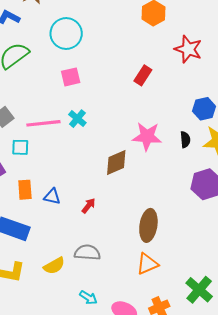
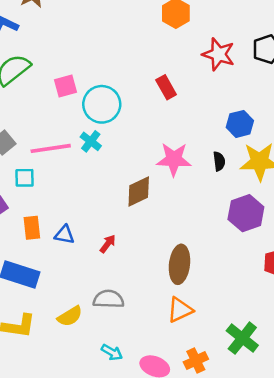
cyan circle: (66, 34) -> (102, 104), moved
red rectangle: (143, 75) -> (166, 87), turned -60
pink square: (71, 77) -> (65, 86), moved

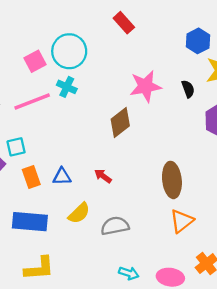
pink square: (65, 86) -> (35, 61), moved
black semicircle: (219, 161) -> (188, 89), moved
cyan square: (24, 178) -> (16, 147), moved
red arrow: (108, 244) -> (103, 176), turned -78
yellow semicircle: (70, 316) -> (79, 213), moved

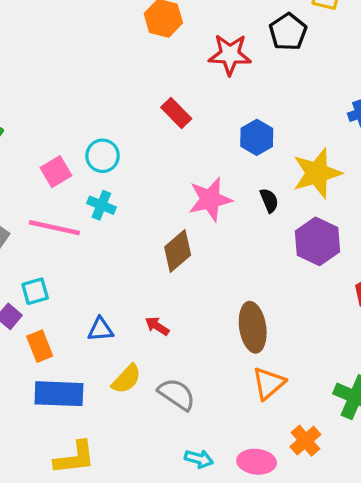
blue hexagon: (198, 41) -> (257, 137), moved
cyan circle: (69, 51) -> (103, 156), size x0.7
pink line: (32, 102) -> (54, 228), turned 36
orange rectangle: (31, 177) -> (40, 346), moved
gray semicircle: (115, 226) -> (177, 394), turned 48

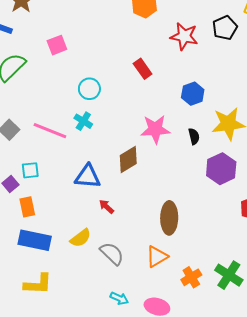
pink square: (56, 172) -> (57, 45), moved
blue triangle: (100, 329) -> (88, 176), moved, size x1.5
orange triangle: (269, 383) -> (157, 257), moved
orange cross: (305, 441) -> (191, 277), moved

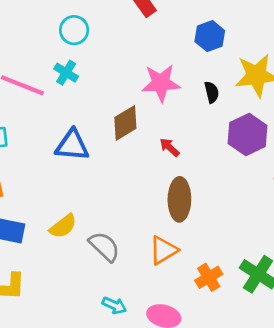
red arrow: (107, 207) -> (169, 147), moved

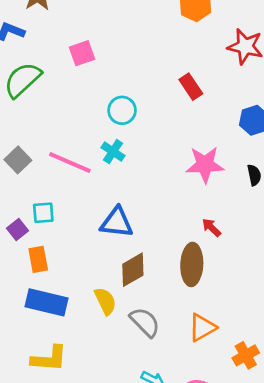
brown diamond: (125, 123) -> (133, 270), moved
brown ellipse: (179, 199) -> (192, 264), moved
yellow semicircle: (63, 226) -> (105, 301), turned -80

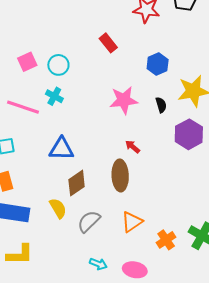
pink square: (82, 53) -> (27, 62), moved
gray semicircle: (145, 322) -> (89, 221), turned -85

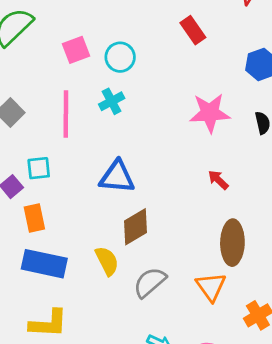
cyan cross: (54, 96) -> (112, 101), turned 30
pink line: (23, 107) -> (66, 114), turned 68
brown ellipse: (120, 175) -> (232, 243), moved
orange triangle: (132, 222) -> (211, 287), turned -35

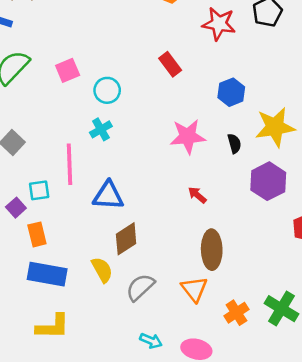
pink square: (76, 50) -> (68, 70), moved
pink line: (66, 114) -> (70, 164), moved

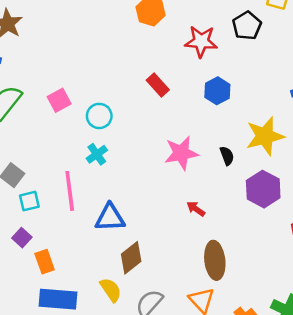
blue hexagon: (231, 92) -> (217, 91), moved
cyan square: (39, 190) -> (29, 201), moved

